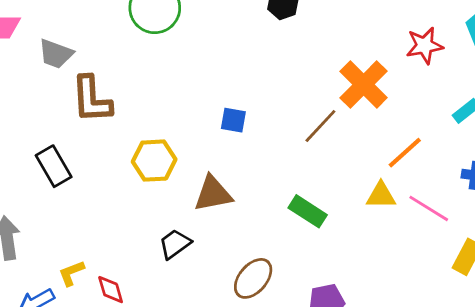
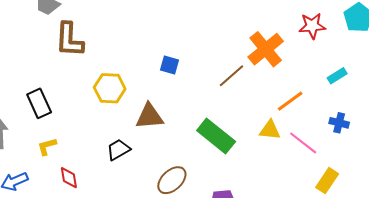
black rectangle: (54, 166) -> (39, 103), moved
green rectangle: (308, 211) -> (216, 136), size x1.4
yellow L-shape: (71, 273) -> (47, 146), moved

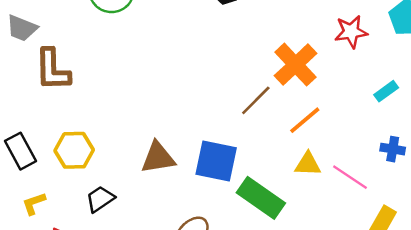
blue square: (169, 65) -> (216, 161), moved, size x1.8
yellow hexagon: (110, 88) -> (74, 150), moved
orange line: (290, 101) -> (305, 120), moved
green rectangle: (216, 136) -> (261, 198), moved
black trapezoid: (118, 150) -> (100, 199), moved

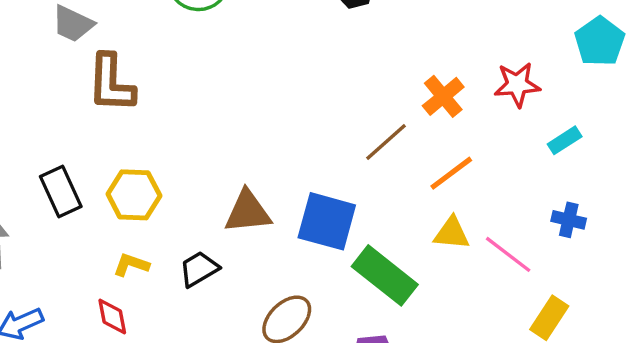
red star: (351, 32) -> (517, 85), moved
orange cross: (296, 65) -> (443, 96), size x0.7
black trapezoid: (100, 199) -> (199, 269), moved
yellow L-shape: (34, 203) -> (131, 265), moved, turned 35

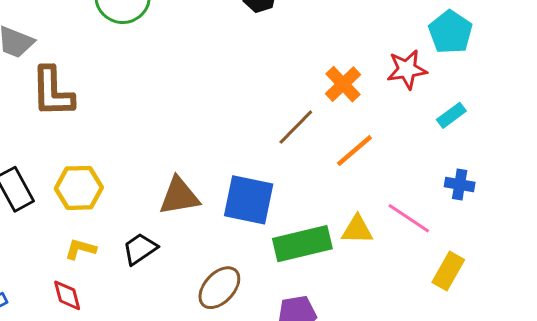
cyan pentagon: (600, 41) -> (451, 32), moved
yellow triangle: (452, 233) -> (357, 230), moved
green rectangle: (385, 275) -> (302, 244), turned -48

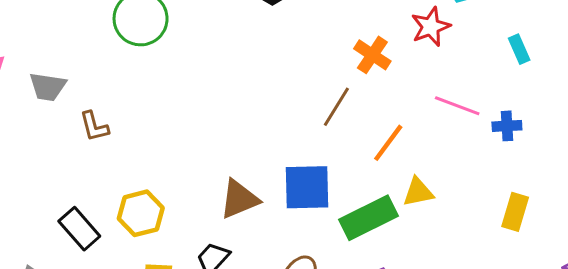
brown L-shape: (53, 92) -> (94, 126), size x0.6
cyan rectangle: (451, 115) -> (519, 49), moved, turned -64
orange line: (354, 151) -> (388, 143), moved
pink line: (409, 218) -> (457, 106), moved

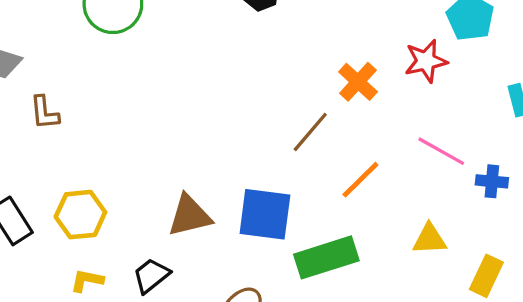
yellow triangle: (418, 192) -> (430, 239), moved

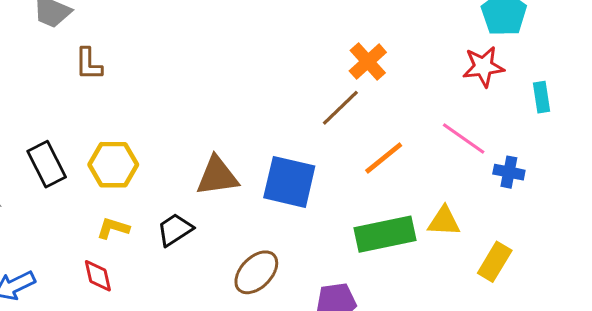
red star: (426, 61) -> (483, 67), moved
orange cross: (358, 82) -> (368, 62), moved
green rectangle: (326, 257) -> (385, 234), moved

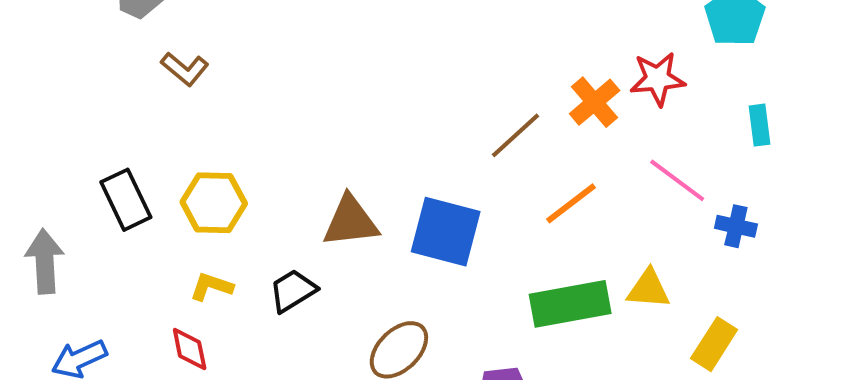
orange cross: (368, 62) -> (595, 102), moved
brown L-shape: (89, 64) -> (185, 69), turned -52
red star: (483, 67) -> (658, 79), moved
cyan rectangle: (542, 97) -> (759, 125), moved

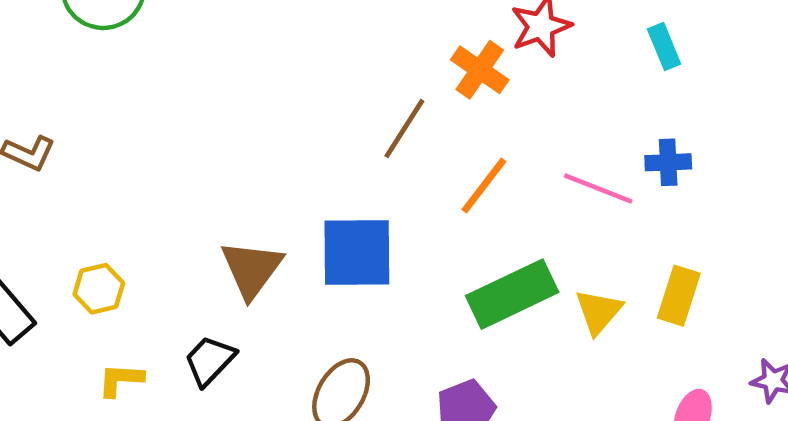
pink line: (677, 180) -> (598, 189), moved
yellow hexagon: (214, 203) -> (99, 289), size x0.7
brown triangle: (351, 221) -> (252, 269), turned -32
yellow triangle: (648, 289) -> (599, 312), moved, turned -39

